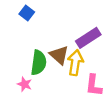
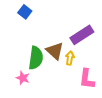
yellow arrow: (75, 63) -> (70, 58), size x0.6

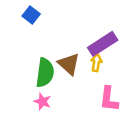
yellow arrow: (70, 58) -> (96, 63), moved
pink star: (23, 78) -> (42, 102), moved

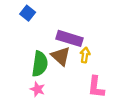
purple rectangle: (103, 44) -> (70, 38), moved, turned 50

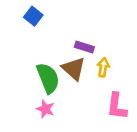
purple rectangle: (70, 38) -> (84, 47), size x0.6
green semicircle: (40, 64) -> (48, 78), turned -30

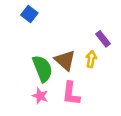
purple rectangle: (84, 47) -> (103, 39), moved, turned 35
pink L-shape: (117, 106) -> (71, 94), moved

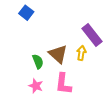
purple rectangle: (103, 39) -> (92, 35), size x1.5
green semicircle: (42, 69) -> (38, 61), size x0.6

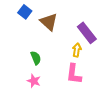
brown triangle: (58, 54) -> (49, 22), moved
pink L-shape: (63, 84) -> (74, 74), moved

